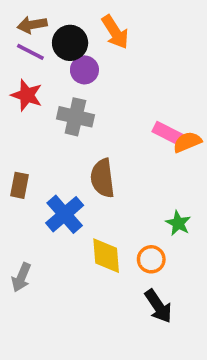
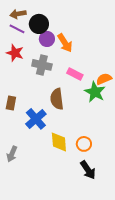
orange arrow: (115, 32) -> (65, 43), moved
pink rectangle: (167, 133) -> (75, 74), moved
green star: (178, 223) -> (95, 92), moved, size x1.5

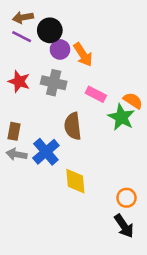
red star: (15, 53) -> (19, 81), moved
orange semicircle: (104, 79) -> (133, 101), turned 56
orange circle: (84, 144) -> (126, 198), moved
gray arrow: (12, 154) -> (17, 154), moved, turned 77
black arrow: (88, 170) -> (124, 226), moved

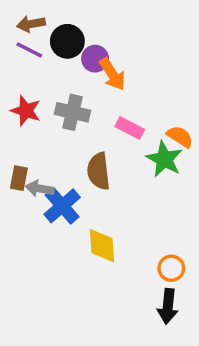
purple circle: (60, 49) -> (95, 59), moved
gray arrow: (17, 154) -> (40, 189), moved
black arrow: (124, 226) -> (168, 306), turned 40

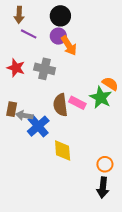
brown arrow: (31, 24) -> (19, 15), turned -77
black circle: (67, 41) -> (60, 16), moved
purple line: (29, 50) -> (29, 34), moved
pink rectangle: (130, 128) -> (77, 103), moved

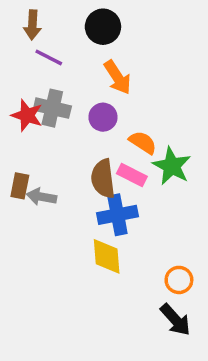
purple circle: (58, 36) -> (103, 117), moved
gray cross: (45, 69) -> (52, 108), moved
orange semicircle: (110, 84) -> (143, 142), moved
blue cross: (38, 126) -> (117, 215), moved, turned 30
black arrow: (103, 188) -> (175, 320), turned -48

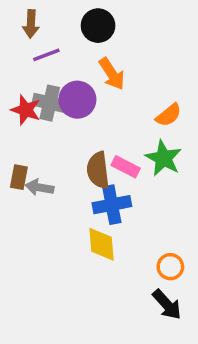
purple line: (49, 57) -> (46, 55), turned -48
purple circle: (103, 117) -> (77, 100), moved, size x1.4
orange semicircle: (143, 142) -> (169, 115), moved, turned 108

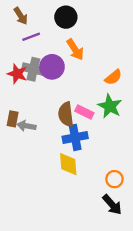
brown arrow: (31, 24) -> (21, 16), turned -36

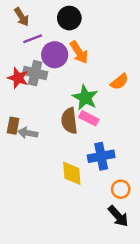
purple circle: (52, 67) -> (55, 55), moved
green star: (110, 106) -> (85, 98), moved
blue cross: (75, 137) -> (101, 156), moved

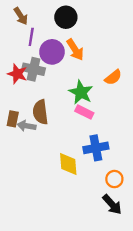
purple line: (33, 39) -> (31, 37), turned -60
brown semicircle: (69, 121) -> (40, 112), moved

